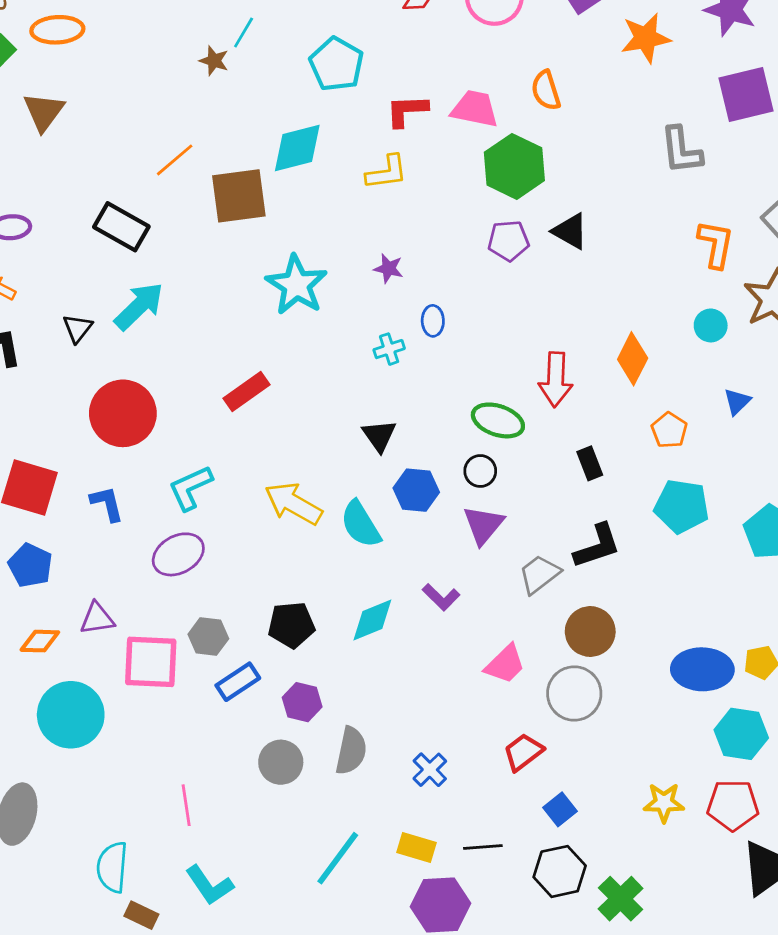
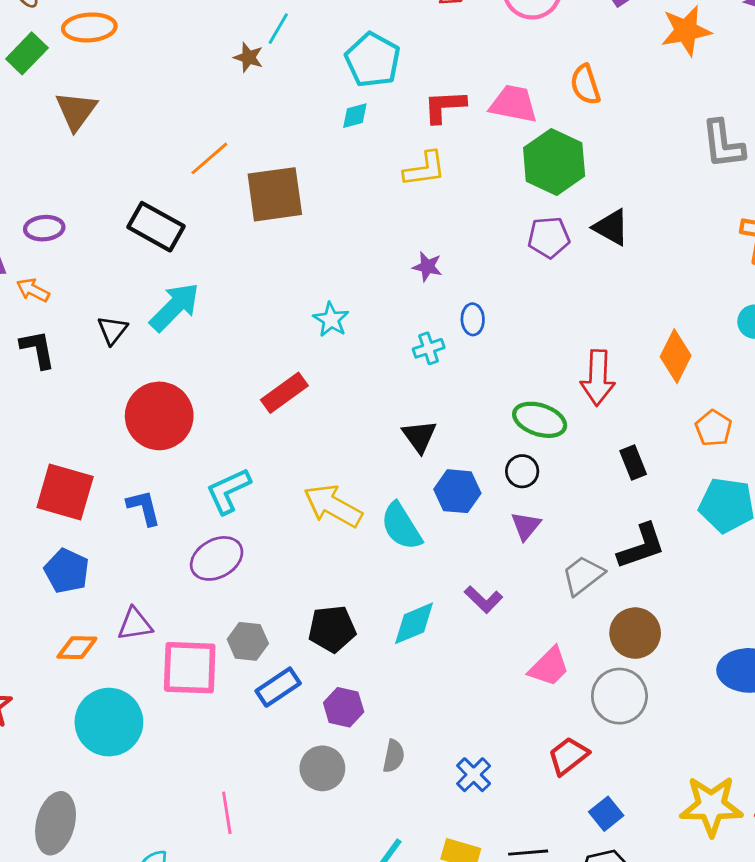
cyan diamond: (297, 148) -> (355, 116), moved, size x0.5
cyan star: (297, 285) -> (331, 320), moved, size x0.6
purple triangle: (483, 525) -> (526, 526), size x0.7
gray semicircle: (351, 751) -> (394, 756), size x0.7
yellow star: (664, 803) -> (711, 806), size x1.5

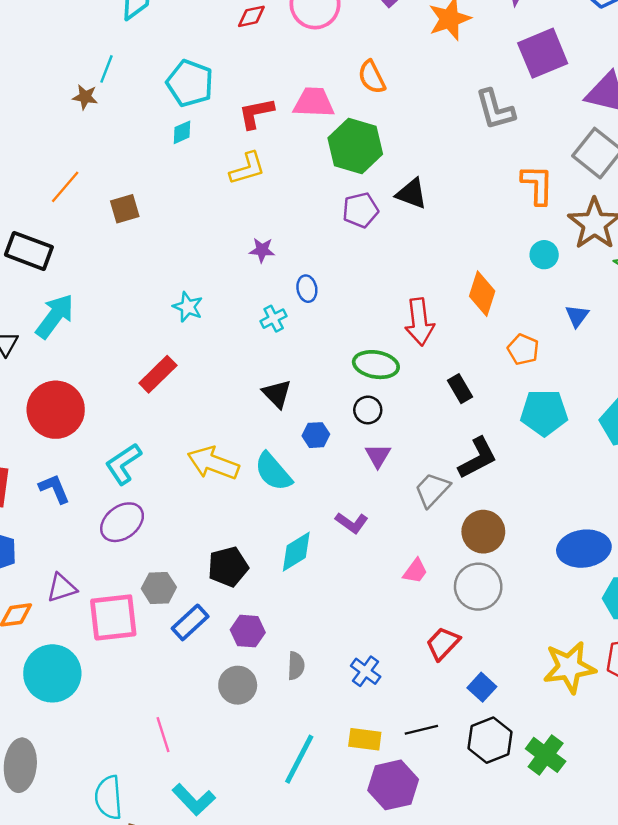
brown square: (275, 194) -> (125, 209), size x0.6
blue hexagon: (457, 491) -> (316, 435), size x0.7
pink trapezoid: (549, 667) -> (415, 571), size x0.7

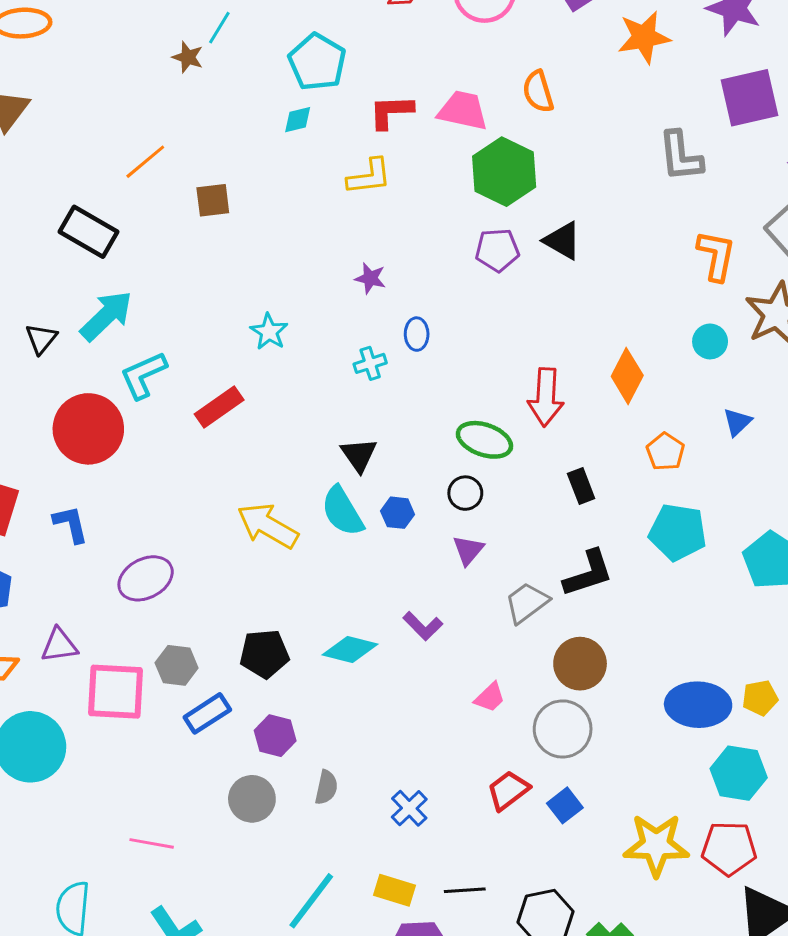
cyan L-shape: (123, 464) -> (143, 375), moved
cyan semicircle: (273, 472) -> (342, 511), moved
cyan diamond: (296, 552) -> (350, 650), turned 36
blue square: (482, 687) -> (565, 805), moved
pink line: (163, 735) -> (152, 843), turned -72

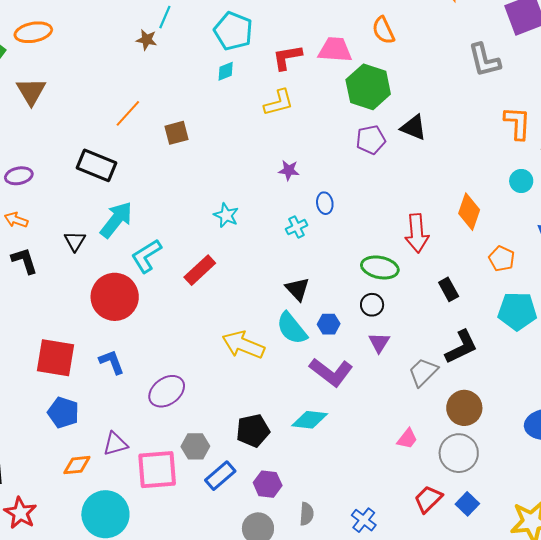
purple L-shape: (423, 626) -> (331, 372), moved, size x1.6

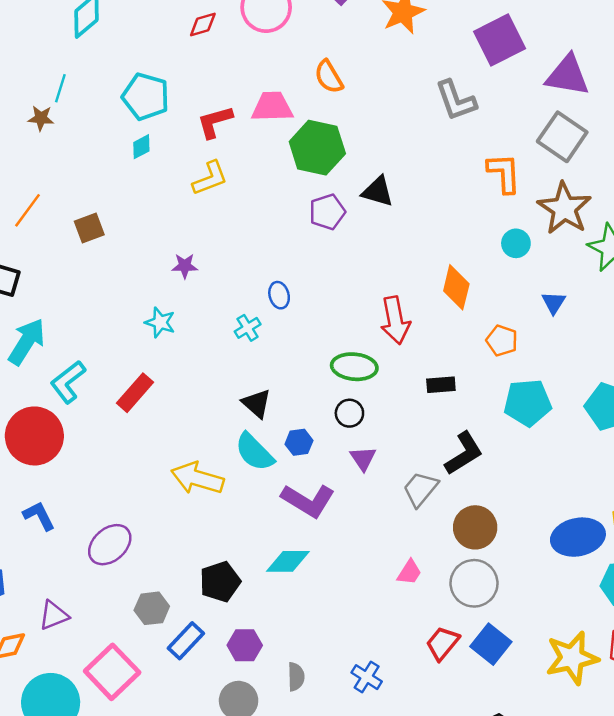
purple star: (289, 170) -> (185, 266), moved
black rectangle: (449, 289) -> (441, 385), turned -60
pink square: (157, 470) -> (112, 672), moved, turned -33
blue square: (467, 504) -> (491, 644), size x1.4

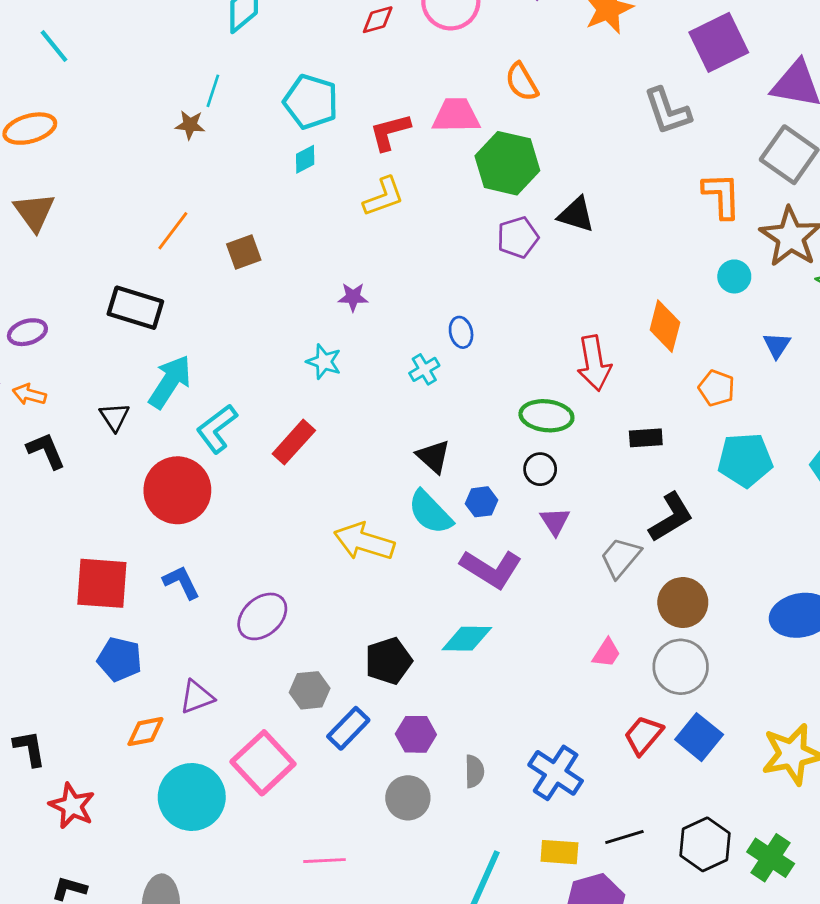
blue cross: (367, 677) -> (556, 773), size x1.5

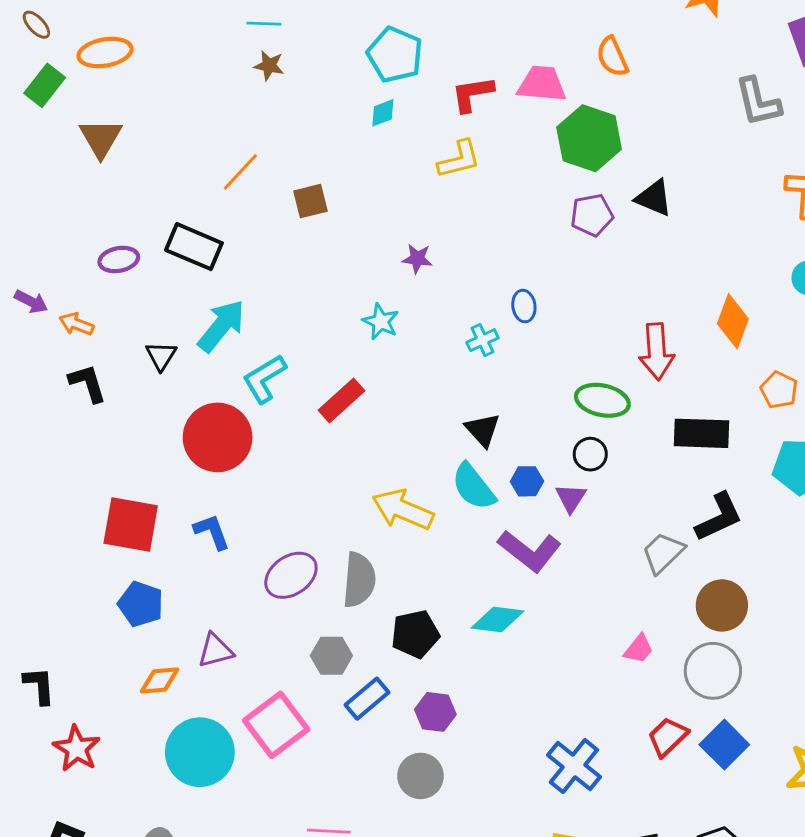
cyan line: (213, 91) -> (264, 24), moved, turned 68
purple ellipse: (27, 332) -> (119, 259), moved
black rectangle: (646, 438) -> (702, 433), size x1.6
purple triangle: (555, 521) -> (571, 498), moved
gray semicircle: (474, 771) -> (359, 580), moved, size x1.6

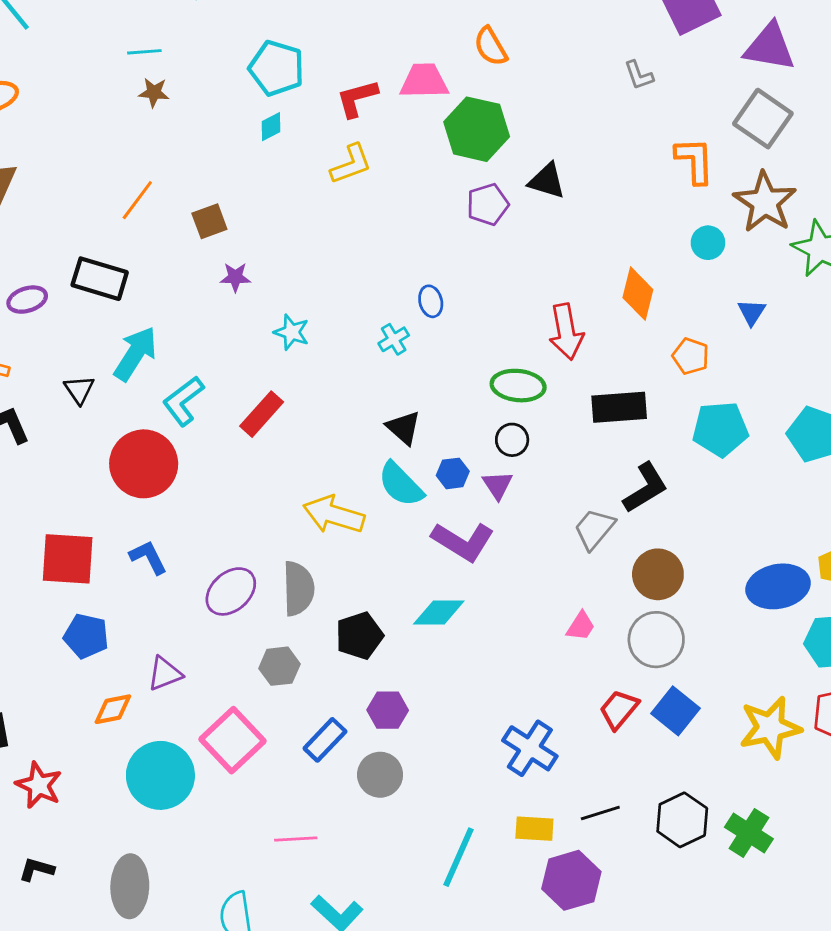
gray L-shape: (758, 102) -> (639, 75), size x0.6
purple star: (417, 259) -> (235, 277), moved
blue rectangle: (367, 699) -> (325, 740), moved

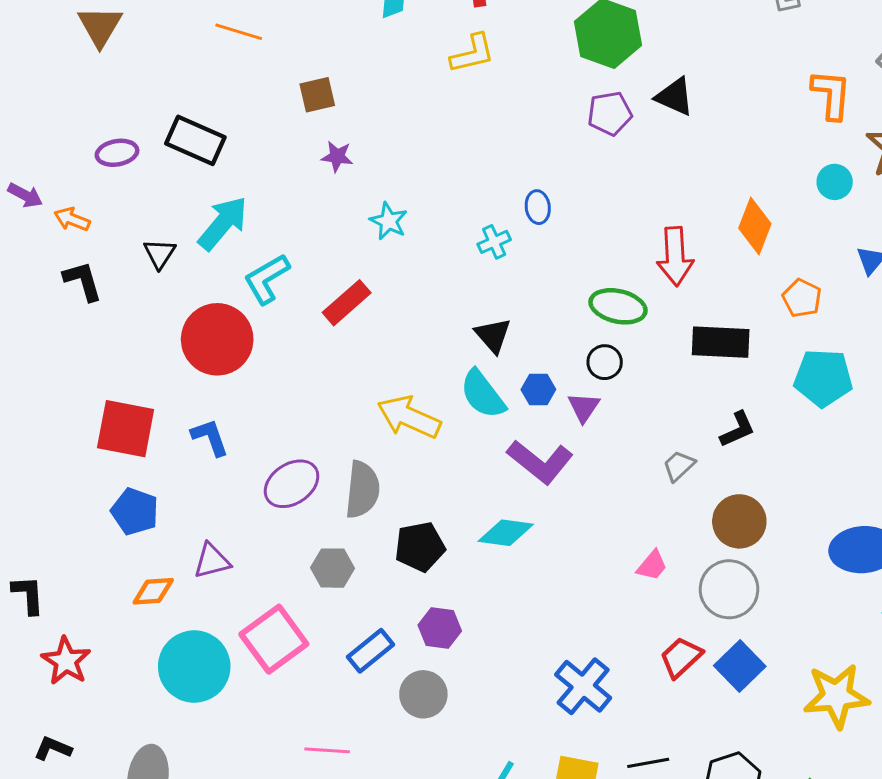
orange line: (137, 200) -> (239, 32), moved, turned 63
black L-shape: (645, 488) -> (737, 429), size x0.7
gray trapezoid: (594, 529) -> (679, 466), size x0.7

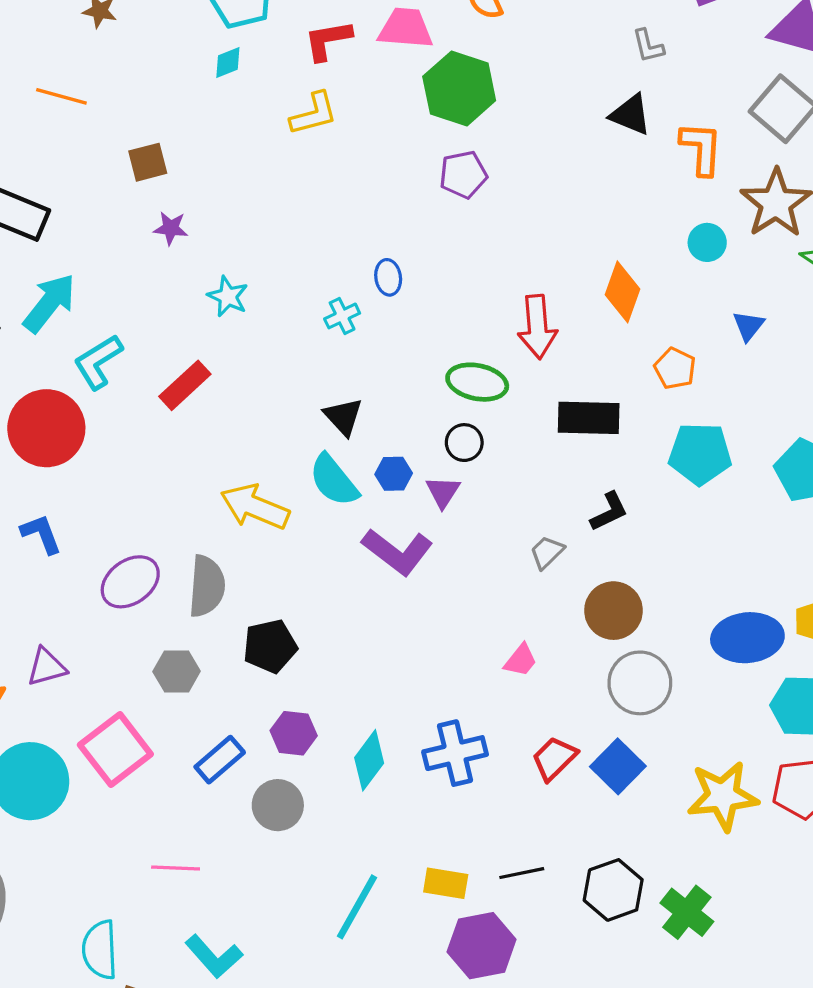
black triangle: (675, 97) -> (631, 115), moved
cyan diamond: (506, 533) -> (369, 760), moved, turned -60
gray circle: (729, 589) -> (640, 683), moved
blue cross: (583, 686) -> (455, 753), moved, turned 38

